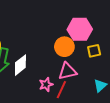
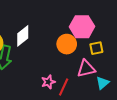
white diamond: (20, 65) -> (23, 36), moved
pink triangle: (67, 71) -> (86, 69), moved

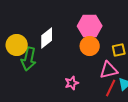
pink hexagon: (82, 27) -> (90, 26), moved
red line: (64, 87) -> (111, 88), moved

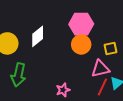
green arrow: (29, 59) -> (18, 75), moved
pink star: (72, 83) -> (63, 90), moved

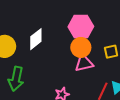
pink triangle: (100, 69) -> (84, 63), moved

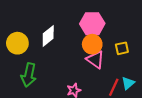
pink triangle: (84, 63) -> (95, 60), turned 48

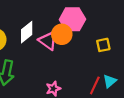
orange circle: (92, 44) -> (62, 34), moved
pink triangle: (95, 60) -> (48, 41), moved

